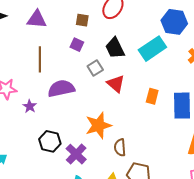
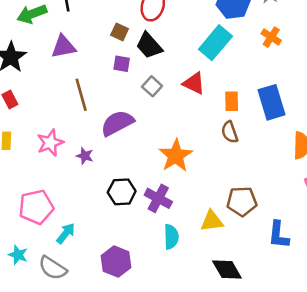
brown square: (82, 20) -> (120, 32), turned 32
black trapezoid: (115, 48) -> (149, 46), moved
red triangle: (116, 84) -> (194, 83), moved
brown semicircle: (120, 147) -> (230, 132), moved

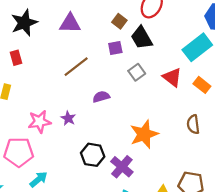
purple square: (122, 64) -> (115, 48), turned -32
brown line: (81, 95) -> (76, 67), turned 56
orange rectangle: (232, 101) -> (202, 85), moved, turned -63
purple semicircle: (117, 123) -> (101, 97), size x0.6
pink star: (50, 143) -> (39, 122), moved

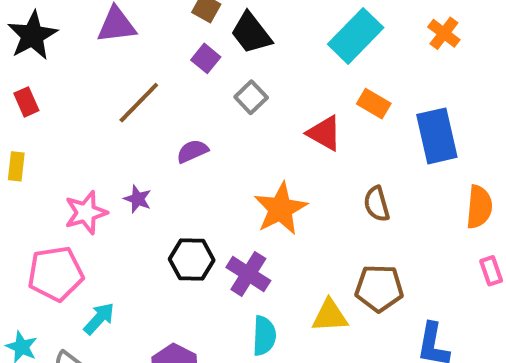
purple square: (115, 48) -> (206, 58), turned -32
red triangle: (172, 77) -> (324, 133), moved
brown semicircle: (193, 124) -> (377, 204), moved

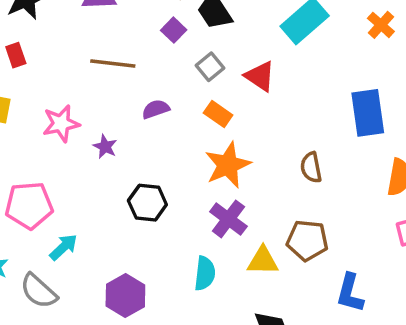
brown line: (139, 103) -> (113, 64), turned 48
orange rectangle: (374, 104) -> (218, 114), moved
red triangle: (324, 133) -> (260, 76), moved
pink star: (86, 213) -> (61, 124), moved
purple cross: (248, 274) -> (228, 219), moved

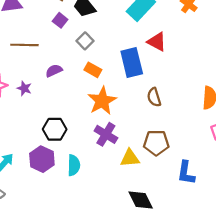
red triangle: (260, 76) -> (157, 42), moved
blue rectangle: (368, 113) -> (132, 62), moved
purple star: (105, 147) -> (24, 88), moved
cyan semicircle: (205, 273) -> (74, 165), moved
purple hexagon: (125, 296) -> (42, 159), moved

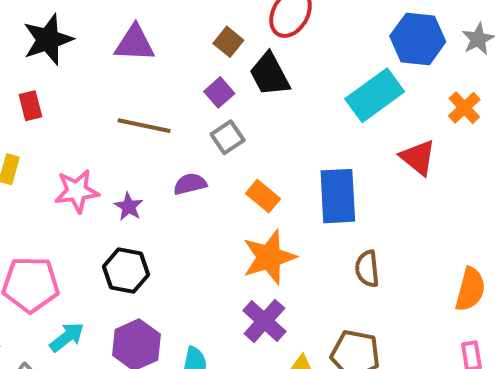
gray square: (85, 41) -> (228, 137), moved
red triangle: (157, 42) -> (418, 157), moved
black hexagon: (55, 129) -> (126, 271), moved

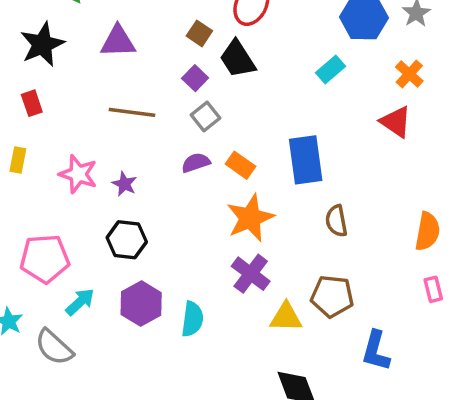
cyan rectangle: (375, 95) -> (330, 70), size x0.6
red triangle: (418, 157) -> (396, 122), moved
purple semicircle: (190, 184) -> (196, 163), moved
pink star: (77, 191) -> (78, 174), turned 30

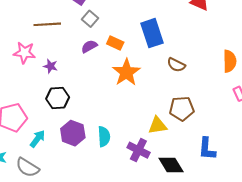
pink star: (78, 174) -> (24, 53), moved
brown semicircle: (336, 221) -> (176, 65), turned -42
purple cross: (251, 274) -> (138, 150), moved
blue L-shape: (376, 351) -> (207, 149), moved

